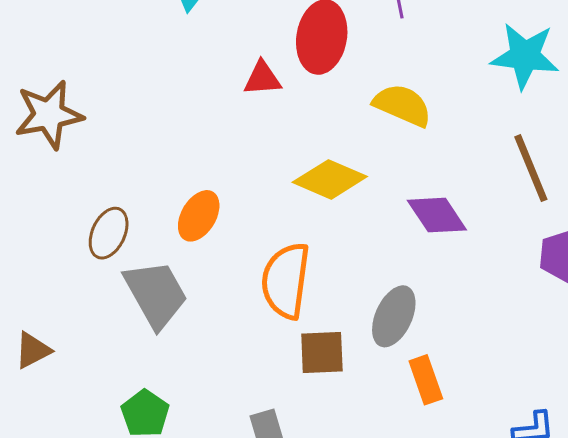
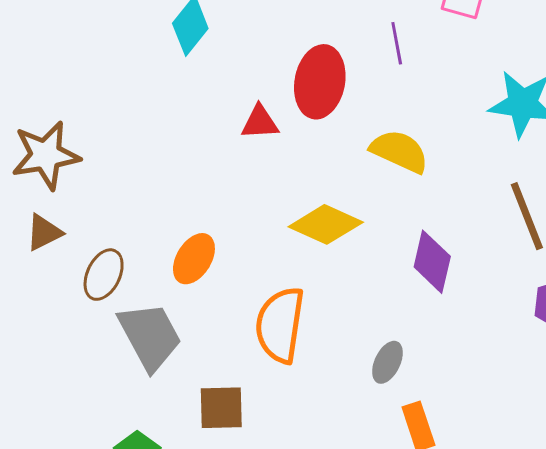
purple diamond: (437, 215) -> (432, 262), turned 46
gray ellipse: (394, 316) -> (387, 362), size x0.7
brown triangle: (33, 350) -> (44, 233), moved
brown square: (322, 353) -> (221, 408), moved

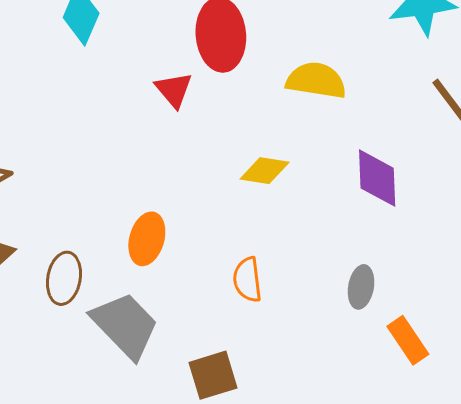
red triangle: (260, 122) -> (174, 90), turned -51
yellow diamond: (326, 224) -> (265, 171), size x0.7
orange semicircle: (280, 325) -> (247, 280), size x0.6

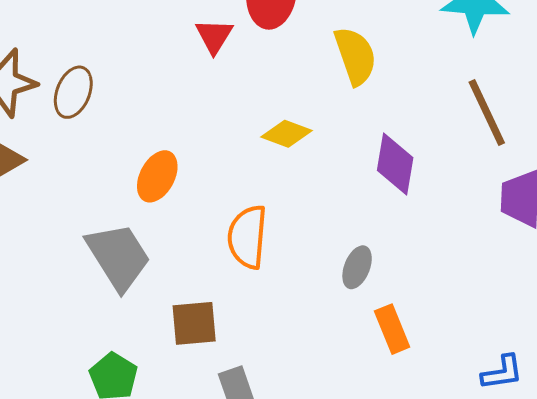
yellow semicircle: (316, 80) -> (355, 56), turned 50
brown ellipse: (64, 278) -> (73, 92), moved
orange semicircle: (247, 280) -> (247, 237), size x1.4

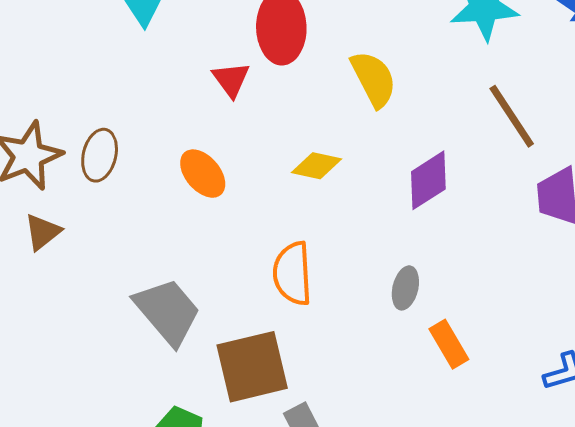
purple diamond: (395, 164) -> (428, 180), turned 56
orange ellipse: (157, 176) -> (203, 174), moved, turned -60
brown square: (194, 323) -> (252, 367), size x1.5

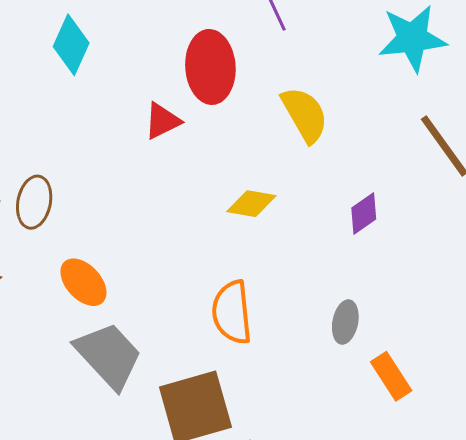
red triangle: (231, 79) -> (162, 121), turned 42
orange ellipse: (203, 174) -> (83, 282), moved
purple diamond: (428, 180) -> (364, 214), size x0.7

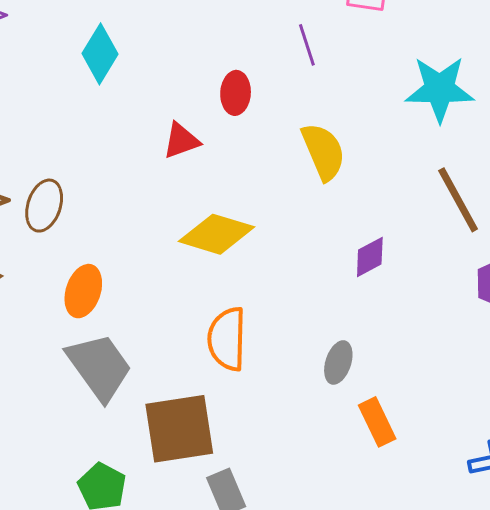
red ellipse: (210, 67) -> (236, 93), size x0.6
yellow diamond: (251, 204) -> (217, 234), moved, size x1.5
orange ellipse: (83, 282) -> (83, 291), turned 54

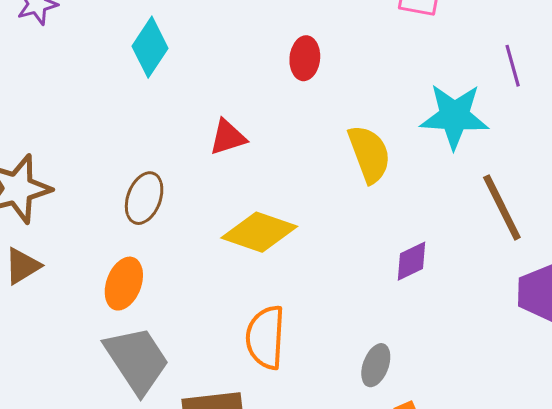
purple line: (307, 45) -> (513, 66), moved
cyan star: (440, 89) -> (454, 116), moved
red ellipse: (236, 93) -> (305, 58), moved
brown ellipse: (44, 206) -> (144, 198), moved

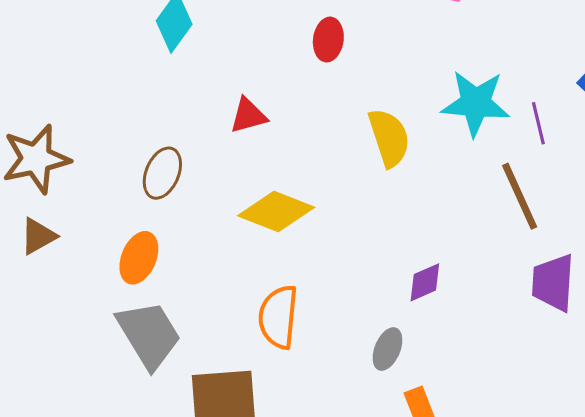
purple line: (513, 66) -> (538, 123), moved
purple diamond: (412, 261) -> (425, 282), moved

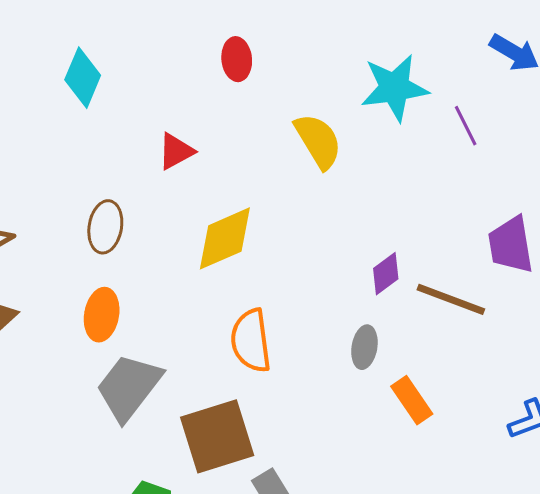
purple line: (538, 123) -> (466, 126), moved
brown line: (520, 196) -> (451, 299), moved, turned -32
yellow diamond: (276, 212) -> (225, 238), turned -32
gray trapezoid: (149, 335) -> (129, 387), turned -98

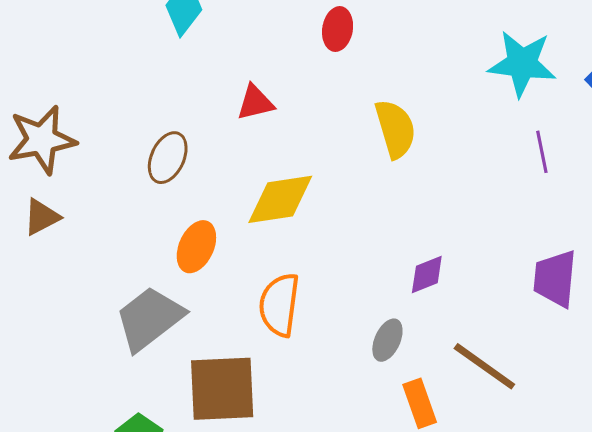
cyan star: (394, 88) -> (522, 64), moved
brown line: (451, 299) -> (484, 366), moved
orange ellipse: (102, 315) -> (196, 247), moved

